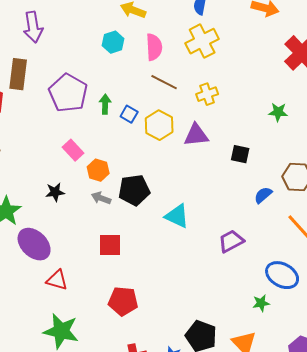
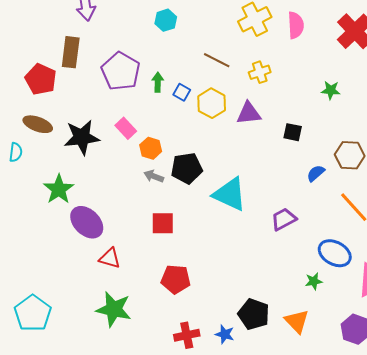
pink semicircle: (154, 47) -> (296, 25), moved
black star: (55, 192) -> (82, 137), moved, size x1.8
cyan triangle: (177, 216) -> (230, 194), size x1.4

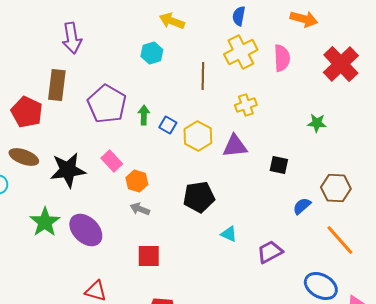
brown line: (217, 60) -> (203, 76), moved, turned 64
black pentagon: (187, 168) -> (199, 197), moved
cyan triangle: (230, 194) -> (229, 234), moved, size x0.5
purple ellipse: (87, 222) -> (86, 230), moved

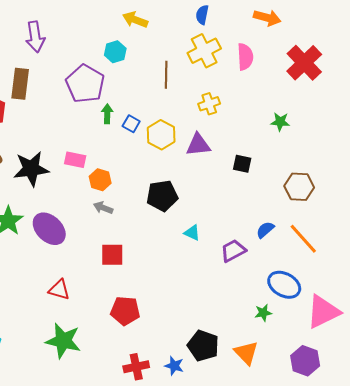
purple pentagon: (107, 104) -> (85, 84), moved
pink rectangle: (112, 161) -> (75, 160), turned -35
blue semicircle: (302, 206) -> (265, 230), moved

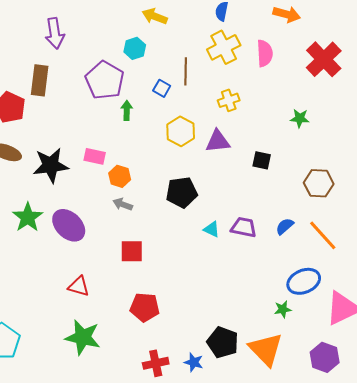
blue square: (131, 124) -> (162, 88), moved
purple trapezoid: (233, 251) -> (244, 227), moved, turned 40
blue ellipse: (284, 285) -> (304, 281), turned -52
orange triangle: (246, 353) -> (266, 349), size x1.4

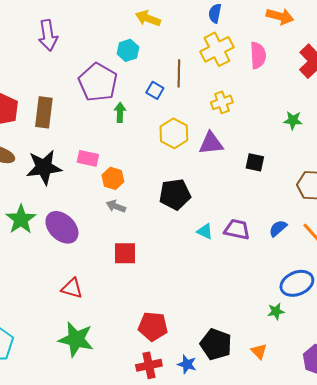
brown rectangle: (40, 80) -> (44, 112), moved
red pentagon: (145, 307) -> (153, 326), moved
orange triangle: (266, 349) -> (259, 351), size x0.5

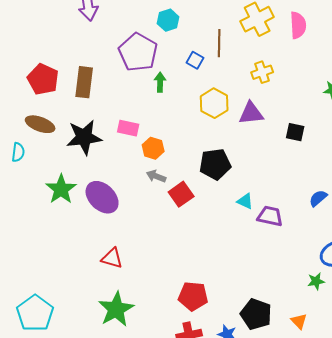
purple trapezoid: (237, 229) -> (270, 216), moved
red square: (125, 253) -> (181, 194), moved, turned -35
green star: (76, 339) -> (116, 309), turned 30

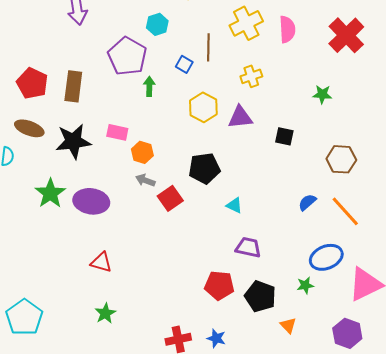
purple ellipse: (102, 197) -> (91, 201), turned -36
purple trapezoid: (270, 216) -> (248, 247), moved
red pentagon: (193, 296) -> (219, 285), moved
green star: (116, 309) -> (105, 313), size x0.6
black pentagon: (256, 314) -> (260, 296), moved

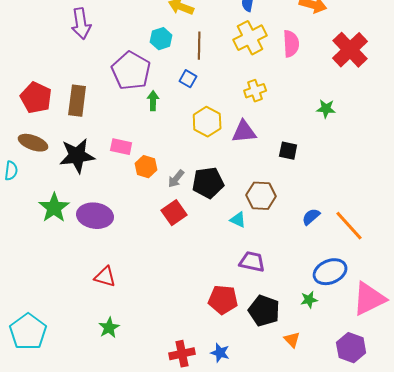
brown line: (208, 47) -> (199, 46), moved
brown hexagon: (341, 159) -> (261, 196), moved
gray arrow: (145, 180) -> (176, 179), moved, turned -72

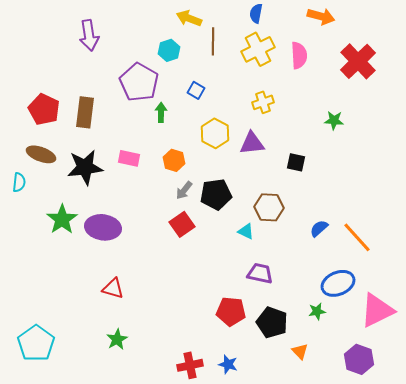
brown line: (199, 46) -> (213, 41), moved
orange hexagon: (146, 167) -> (174, 160), moved

